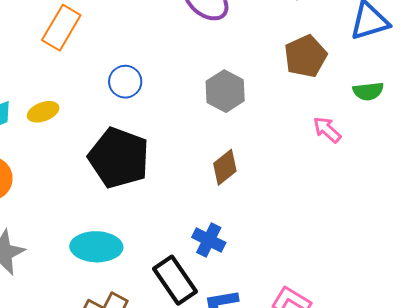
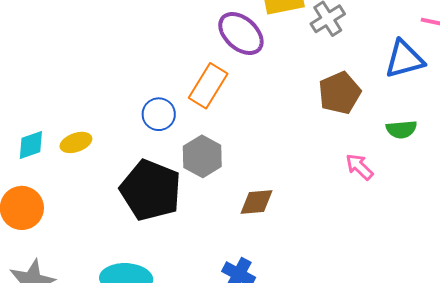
orange rectangle: (61, 28) -> (208, 86), moved
gray hexagon: (225, 91) -> (202, 156), moved
brown diamond: (225, 167) -> (256, 202), turned 33

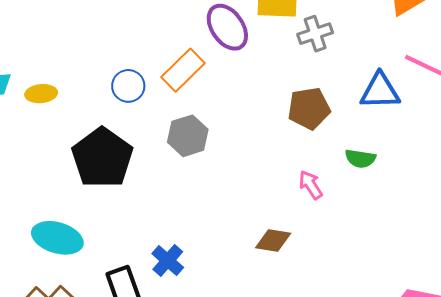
gray hexagon: (202, 156) -> (188, 136), moved
brown diamond: (256, 202) -> (273, 241), moved

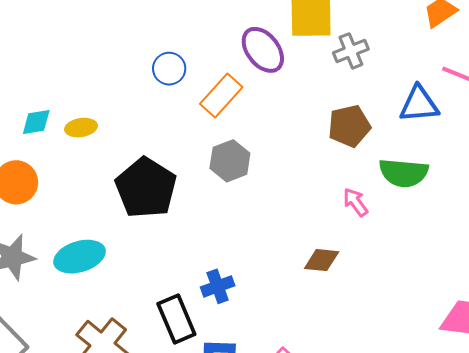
blue circle: (128, 86) -> (169, 69), moved
green semicircle: (360, 159) -> (404, 173), size x1.6
cyan ellipse: (57, 238) -> (80, 257), moved, turned -30
blue cross: (168, 261) -> (218, 286), turned 32

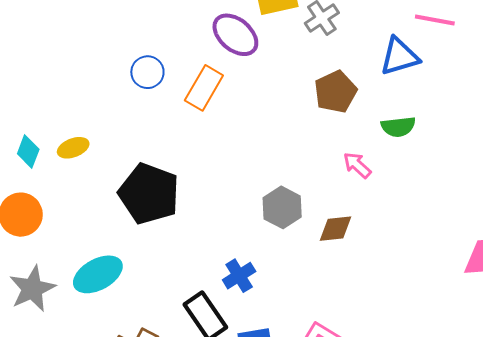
cyan diamond: (36, 122) -> (28, 151), turned -48
gray hexagon: (230, 161) -> (282, 207), moved
green semicircle: (404, 173) -> (398, 127), size x0.7

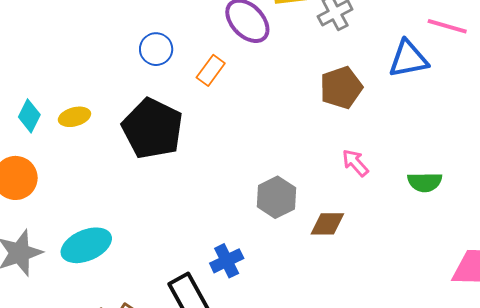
orange rectangle: (204, 88) -> (211, 70), size x0.7
green semicircle: (398, 127) -> (425, 182), moved
black pentagon: (149, 194) -> (152, 129), moved

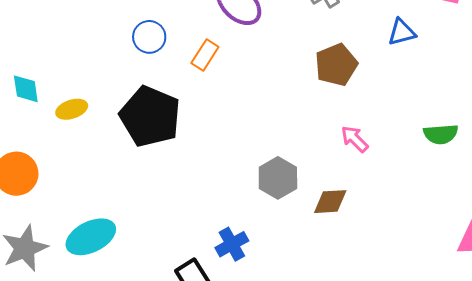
blue triangle: (408, 59) -> (402, 32), size x0.7
cyan diamond: (29, 116) -> (26, 89), moved, turned -32
green semicircle: (425, 182) -> (441, 134), moved

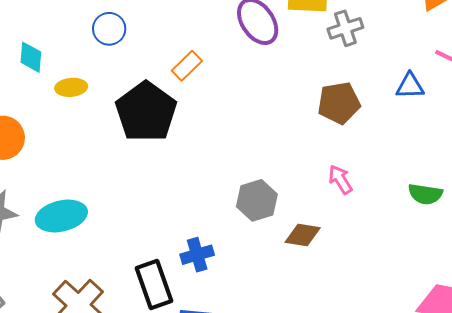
blue circle: (149, 37) -> (109, 29), moved
orange rectangle: (205, 55) -> (187, 66), moved

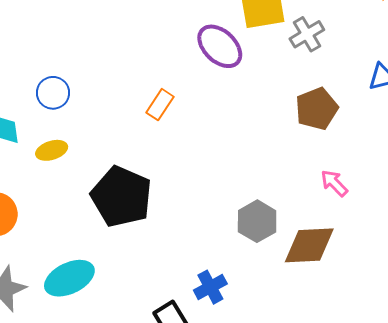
blue circle: (109, 29) -> (53, 93), moved
black pentagon: (146, 112) -> (121, 197), moved
brown diamond: (303, 235) -> (309, 245), size x1.5

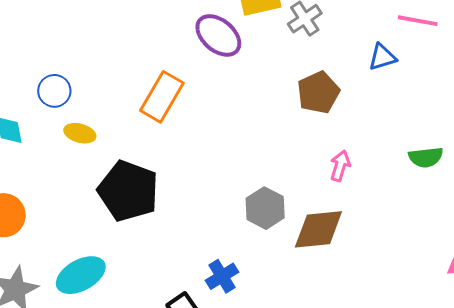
orange rectangle: (160, 105) -> (162, 97), size x1.6
yellow ellipse: (52, 150) -> (80, 133), moved, turned 36
pink arrow: (334, 183) -> (340, 166), turned 64

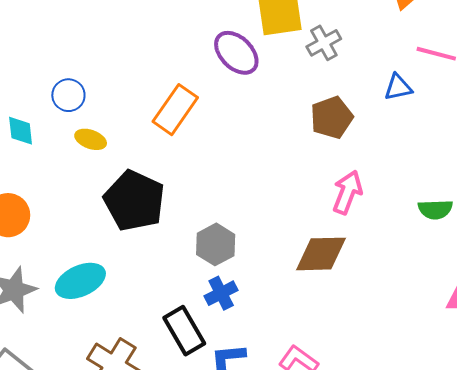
green semicircle: (426, 157) -> (435, 209), moved
pink arrow: (340, 166) -> (347, 192), size x1.4
gray hexagon: (265, 208) -> (216, 244), moved

